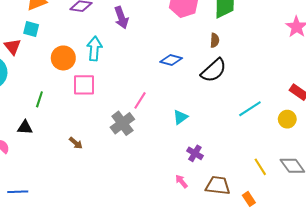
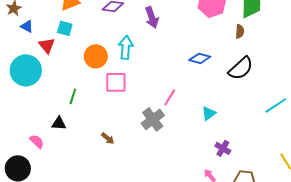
brown semicircle: (215, 40) -> (240, 31), moved

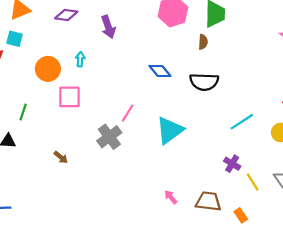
cyan arrow: (126, 47) -> (80, 59), size x0.6
blue diamond: (200, 58) -> (160, 71), turned 35
black semicircle: (241, 68) -> (204, 82), turned 44
cyan triangle: (209, 113) -> (170, 130), size x1.8
purple cross: (223, 148) -> (232, 164), moved

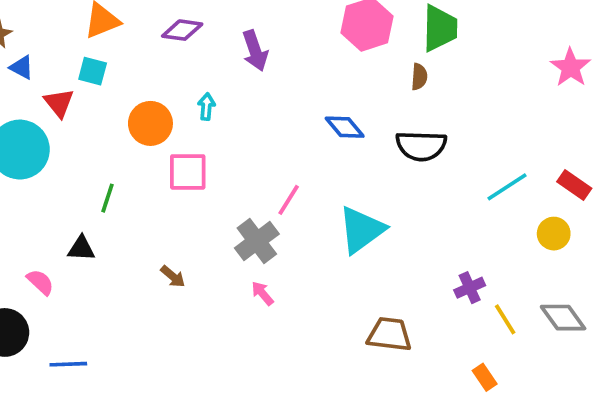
cyan line: (242, 122) -> (507, 187), moved
purple cross: (232, 164) -> (470, 288), turned 35
pink arrow: (171, 197) -> (262, 293), moved
brown trapezoid: (208, 201) -> (389, 334), moved

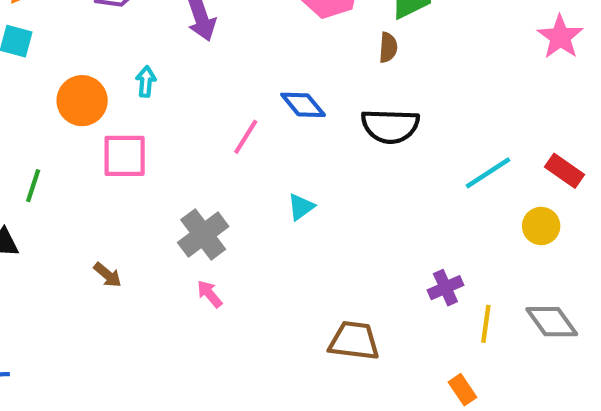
pink line: (289, 200) -> (246, 137), moved
cyan triangle: (361, 230) -> (301, 207), moved, size x0.5
yellow line: (505, 319) -> (486, 324), turned 40

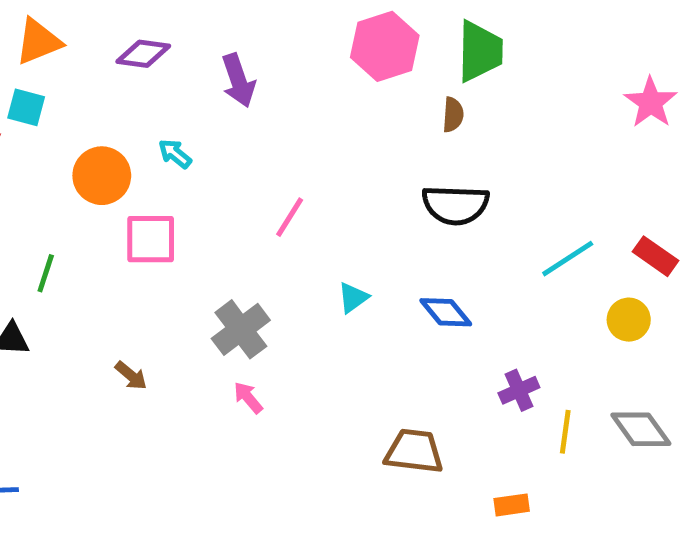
cyan arrow: (146, 81) -> (175, 154), turned -56
blue diamond: (303, 105) -> (446, 312), moved
orange rectangle: (462, 390) -> (512, 505), moved, turned -64

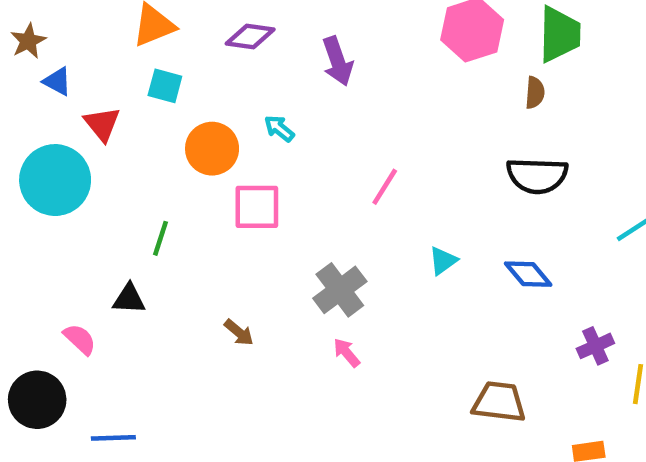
cyan square: (26, 107) -> (165, 86), moved

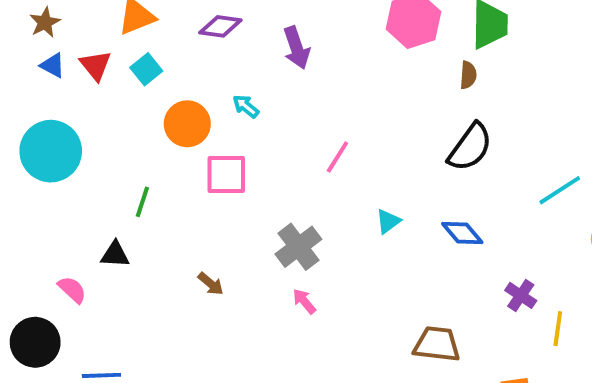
brown star: (28, 41) -> (45, 22), moved
cyan square: (165, 86) -> (146, 69), turned 36
red triangle: (102, 124) -> (96, 65), moved
black semicircle: (537, 176) -> (470, 147), turned -56
purple cross: (595, 346) -> (521, 295), turned -32

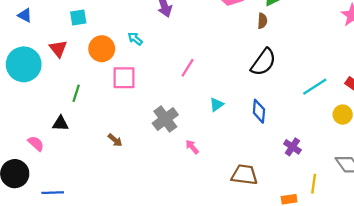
red triangle: (96, 65) -> (58, 49), moved
cyan square: (146, 69) -> (78, 17), turned 30
blue diamond: (462, 233) -> (259, 111), turned 45
pink arrow: (304, 301) -> (192, 147), moved
yellow line: (558, 329) -> (314, 184), moved

